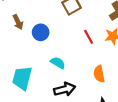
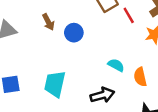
red line: (89, 37) -> (129, 15), moved
cyan semicircle: (58, 63) -> (116, 65), moved

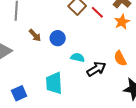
cyan semicircle: (116, 65) -> (78, 58), moved
black arrow: (102, 95) -> (96, 69), moved

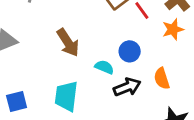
brown arrow: (35, 35) -> (68, 43), moved, size x1.5
blue circle: (58, 38) -> (130, 51), moved

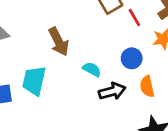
blue circle: (130, 51) -> (132, 58), moved
cyan trapezoid: (66, 96) -> (34, 81), moved

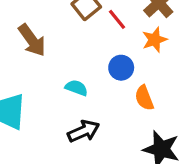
brown arrow: (59, 42) -> (32, 40), moved
black arrow: (112, 91) -> (84, 131), moved

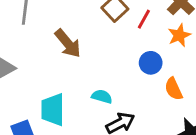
red line: (117, 19) -> (144, 19), turned 72
cyan semicircle: (76, 88) -> (102, 97), moved

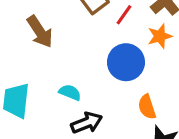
blue circle: (151, 63) -> (126, 62), size x1.5
orange semicircle: (174, 89) -> (147, 107), moved

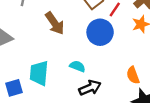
blue circle: (126, 62) -> (100, 32), moved

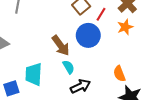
brown arrow: (55, 23) -> (61, 46), moved
cyan semicircle: (77, 66) -> (69, 67), turned 40

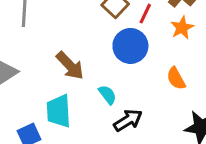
brown arrow: (61, 46) -> (70, 66), moved
orange semicircle: (119, 74) -> (176, 78), moved

